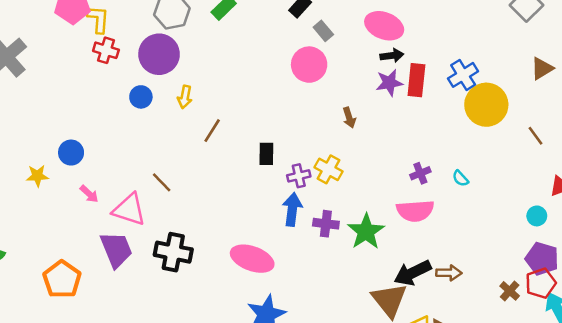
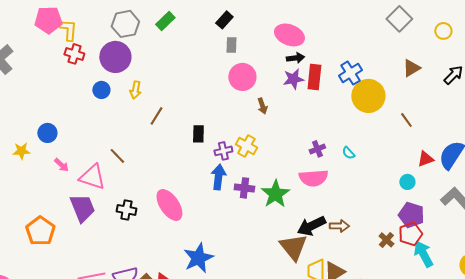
gray rectangle: (323, 31) -> (231, 45), moved, turned 42
pink circle: (309, 65) -> (242, 77), moved
black cross: (173, 252) -> (126, 210), size x0.7
pink ellipse: (252, 259) -> (169, 205), moved, turned 36

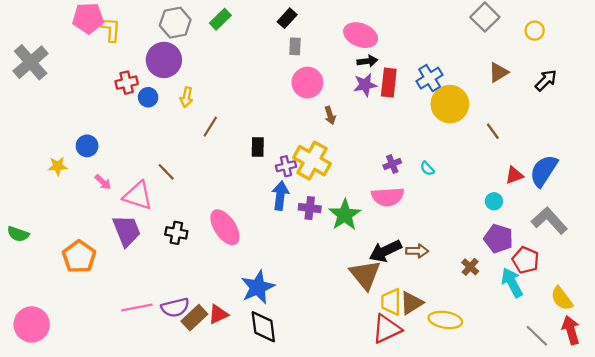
red cross: (74, 54) -> (127, 83), moved, turned -30
yellow cross: (246, 146) -> (312, 161), size x1.5
red pentagon: (410, 234) -> (526, 260), moved, turned -30

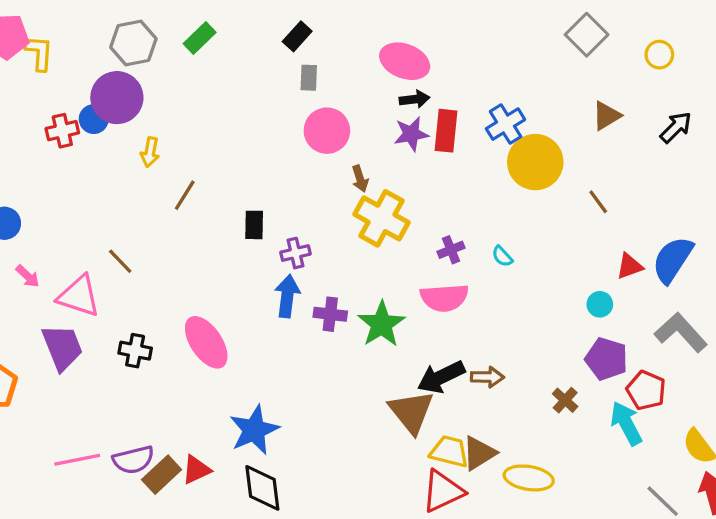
blue circle: (148, 97) -> (94, 119), moved
yellow cross: (312, 161) -> (382, 218), moved
yellow trapezoid: (391, 302) -> (449, 451), turned 104

